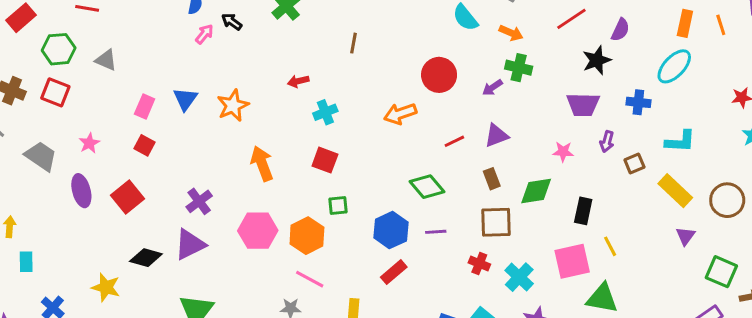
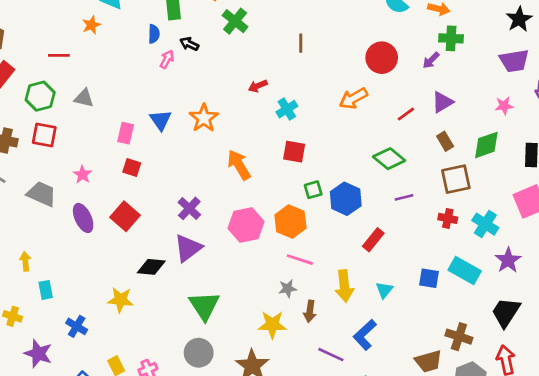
blue hexagon: (391, 230) -> (346, 199), moved

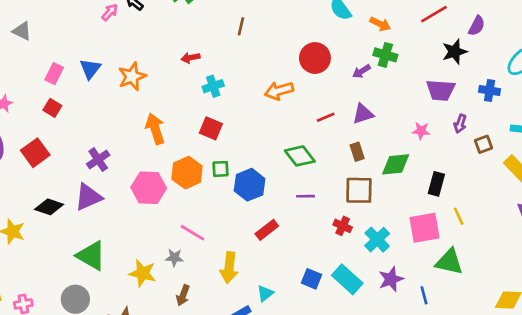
orange hexagon: (290, 221) -> (187, 173), moved
cyan triangle: (384, 290) -> (265, 293), moved
green triangle: (204, 306) -> (91, 256), turned -40
brown arrow: (310, 311) -> (183, 295), moved
yellow star: (272, 325) -> (143, 273), moved

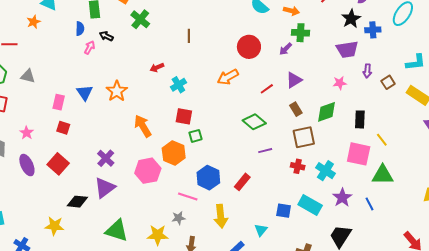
blue cross: (490, 91) -> (373, 30), moved
green square: (221, 169) -> (196, 136), moved
blue hexagon: (250, 185) -> (208, 178), moved
pink square: (425, 228) -> (359, 154), turned 35
cyan triangle: (265, 293) -> (261, 230), moved

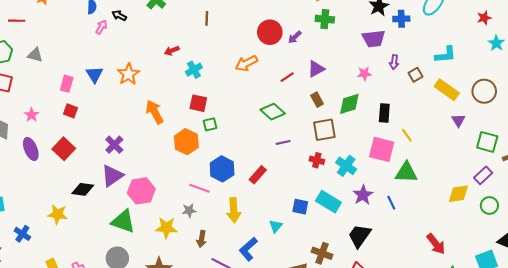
purple arrow: (286, 49) -> (295, 37), moved
pink hexagon: (148, 171) -> (141, 191), moved

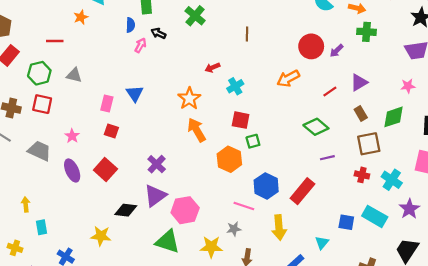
orange star: (128, 74) -> (189, 98), moved
red rectangle: (258, 175) -> (302, 191), size x1.4

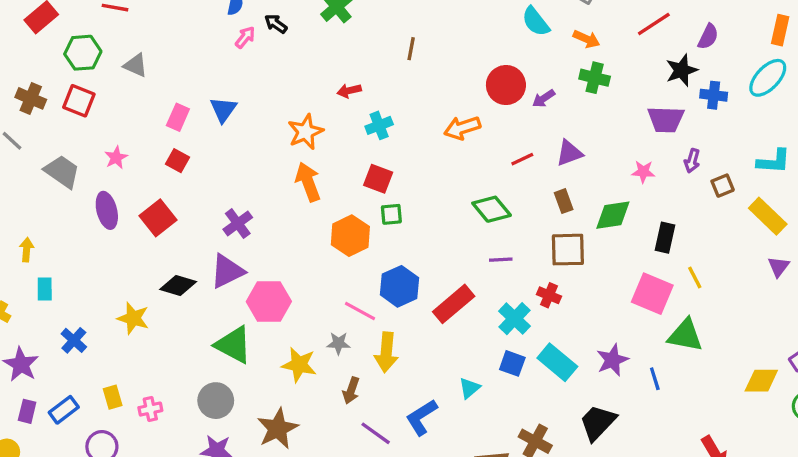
cyan cross: (392, 180) -> (515, 319), moved
yellow arrow: (279, 227) -> (386, 352), moved

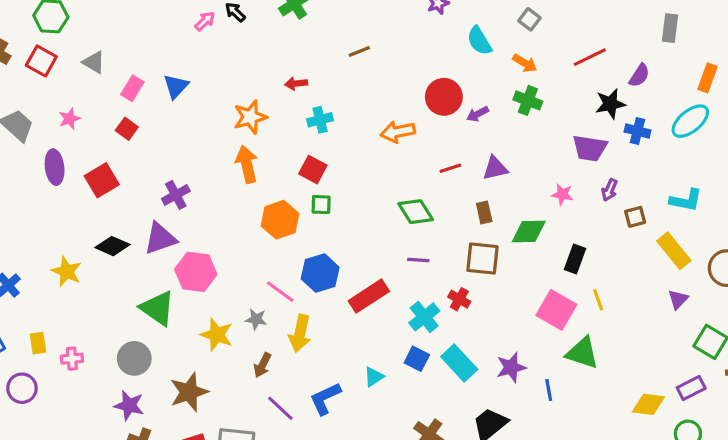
brown line: (411, 49) -> (359, 52), turned 50
gray triangle: (136, 65) -> (94, 62), moved

